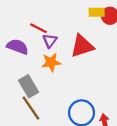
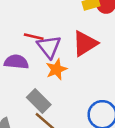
purple triangle: (50, 41) -> (49, 47), size x1.5

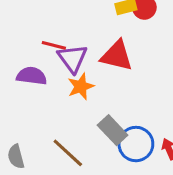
red triangle: (85, 44) -> (117, 56), turned 44
gray rectangle: (39, 101) -> (113, 130), moved

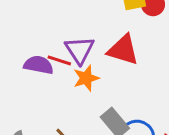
red line: (54, 45) -> (59, 60), moved

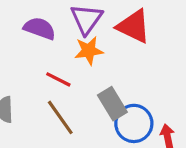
red line: (59, 60) -> (58, 79), moved

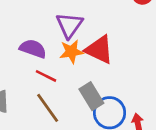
red triangle: (134, 26) -> (99, 50), moved
purple semicircle: (40, 28) -> (33, 49), moved

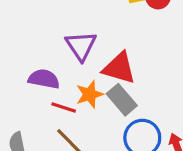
orange star: (71, 52) -> (90, 94), moved
gray rectangle: (91, 96) -> (122, 100), moved

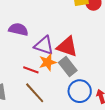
purple triangle: (81, 46) -> (44, 45), moved, turned -40
purple semicircle: (44, 79) -> (18, 29), moved

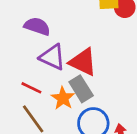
purple semicircle: (18, 29) -> (37, 26), moved
orange star: (48, 62) -> (63, 98), moved, turned -30

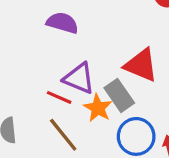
purple triangle: (52, 57) -> (79, 78), moved
red triangle: (83, 62) -> (141, 65), moved

